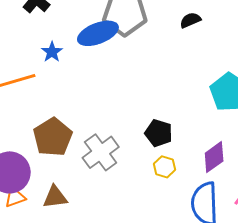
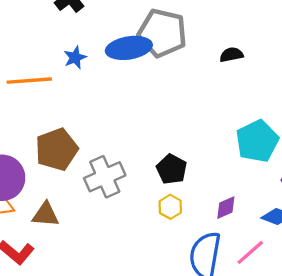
purple diamond: (214, 157) -> (226, 208), size x0.7

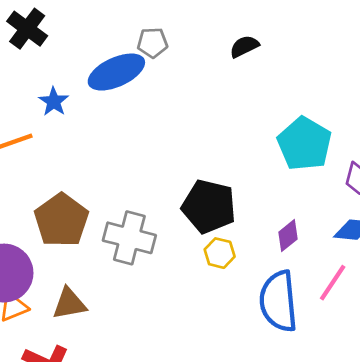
gray pentagon: (162, 33) -> (152, 43), size x0.5
black pentagon: (172, 169) -> (209, 206), size x1.4
gray cross: (105, 177) -> (129, 238), turned -36

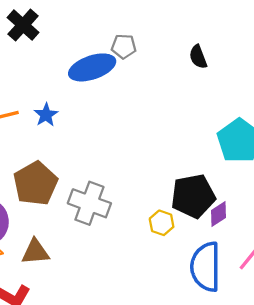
black semicircle: (244, 46) -> (198, 57), turned -90
blue star: (54, 102) -> (46, 115), moved
black pentagon: (209, 206) -> (193, 196), moved, turned -30

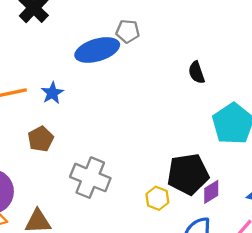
black semicircle: (198, 57) -> (197, 72), moved
brown pentagon: (36, 183) -> (41, 139), moved, size x0.6

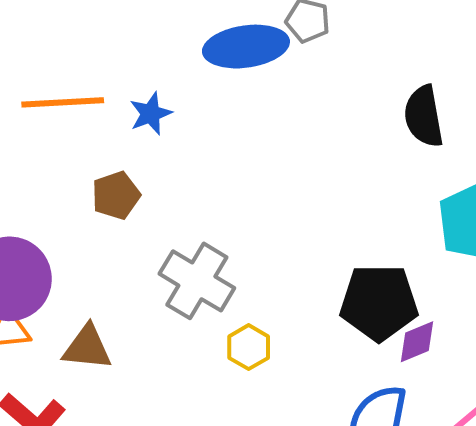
black semicircle: (197, 72) -> (424, 116), size x1.4
yellow hexagon: (157, 198) -> (249, 347), moved

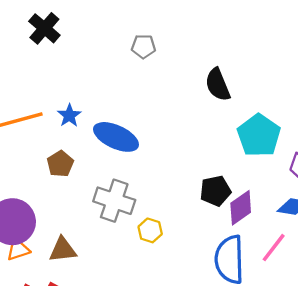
blue ellipse: (246, 47) -> (116, 137), moved, turned 45
black pentagon: (379, 302) -> (215, 191), size x0.7
purple diamond: (417, 342) -> (241, 208), size x1.4

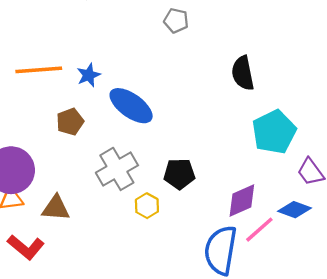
black pentagon: (215, 191) -> (179, 174), moved
gray cross: (114, 201) -> (117, 169), turned 30
pink line: (274, 248) -> (259, 230), moved

